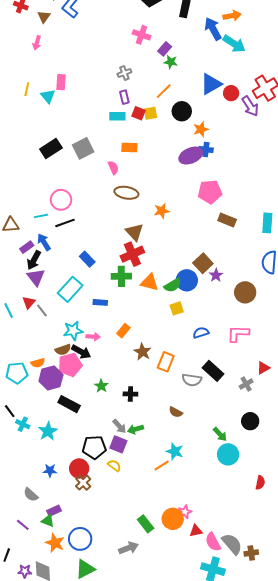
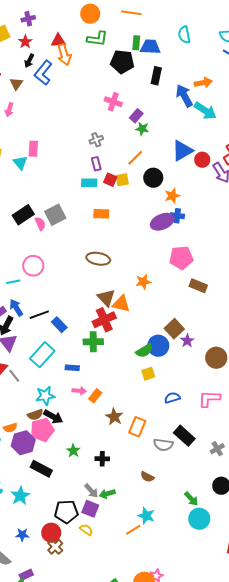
pink semicircle: (113, 168) -> (40, 224), moved
orange star: (162, 211) -> (143, 282), moved
black line: (65, 223) -> (39, 315), moved
orange triangle: (150, 282) -> (121, 304), moved
pink arrow: (93, 337) -> (79, 391), moved

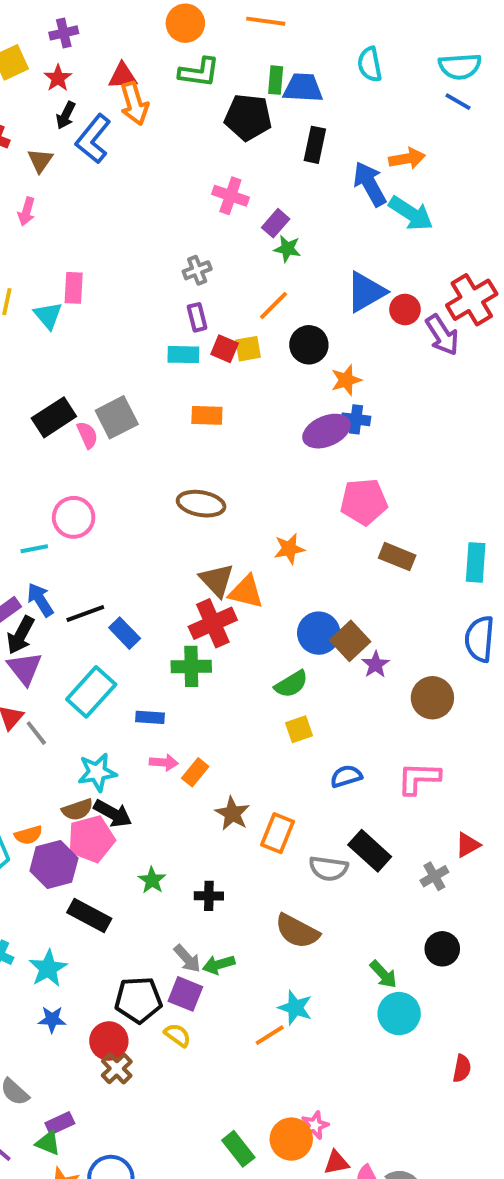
blue circle: (158, 346) -> (319, 633), moved
brown semicircle: (147, 477) -> (297, 931), size x1.6
blue star: (22, 535) -> (52, 1019), moved

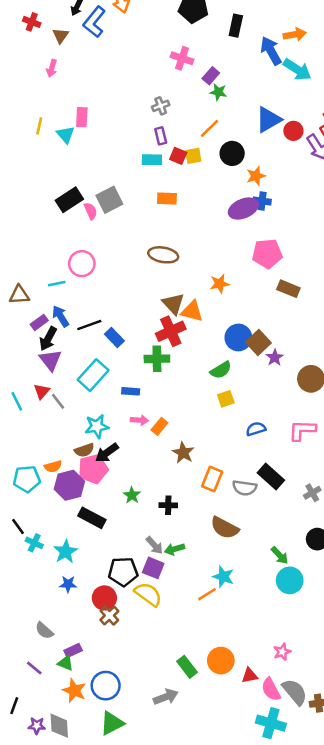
black arrow: (113, 813) -> (107, 453), turned 115
orange rectangle: (278, 833) -> (212, 479), moved
yellow semicircle: (177, 1035) -> (148, 594), size x1.6
pink star: (315, 1125) -> (282, 652), moved

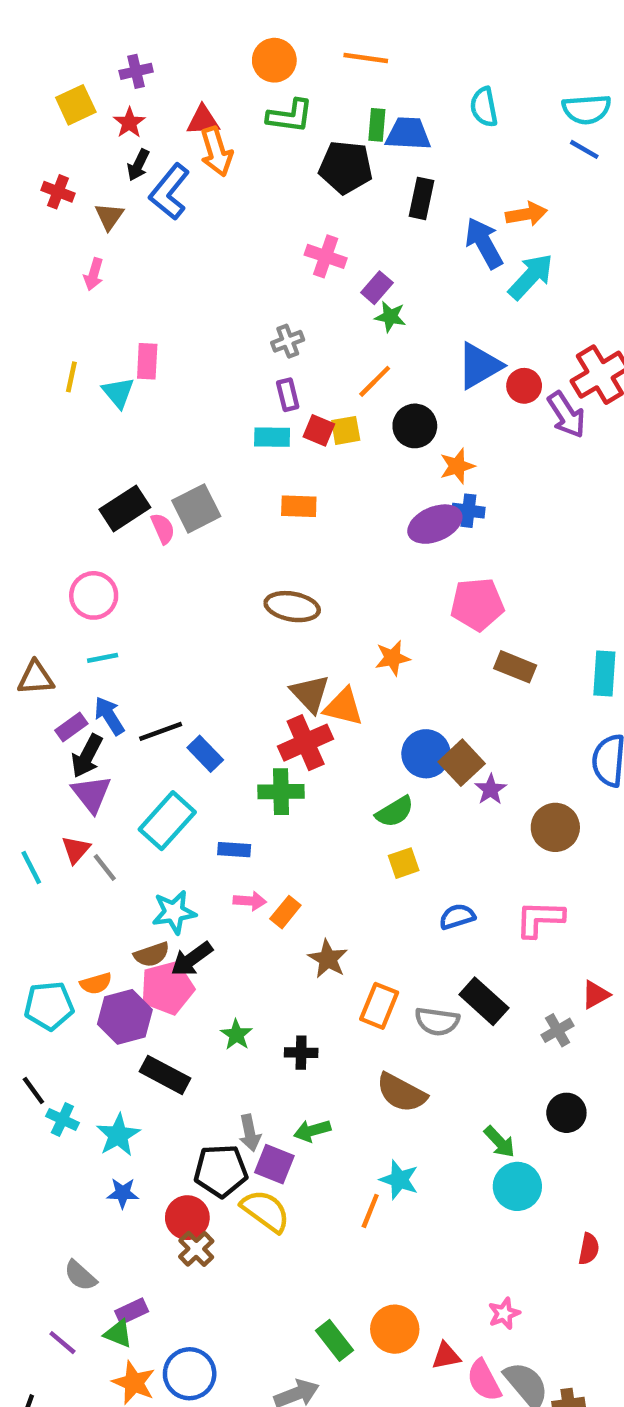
cyan arrow: (297, 70) -> (531, 277), turned -80
pink circle: (82, 264) -> (94, 595), moved
gray arrow: (154, 545) -> (250, 1133), moved, turned 30
orange line: (207, 594) -> (370, 1211), turned -36

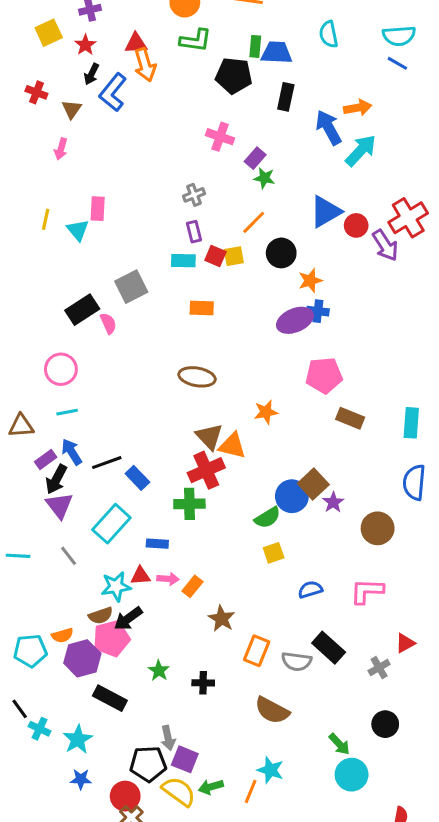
gray square: (196, 508) -> (131, 287), moved
blue circle: (426, 754) -> (292, 496), moved
red triangle: (76, 850) -> (140, 576), moved, turned 45
cyan line: (31, 868) -> (18, 556), turned -60
green arrow: (312, 1131) -> (211, 787), moved

